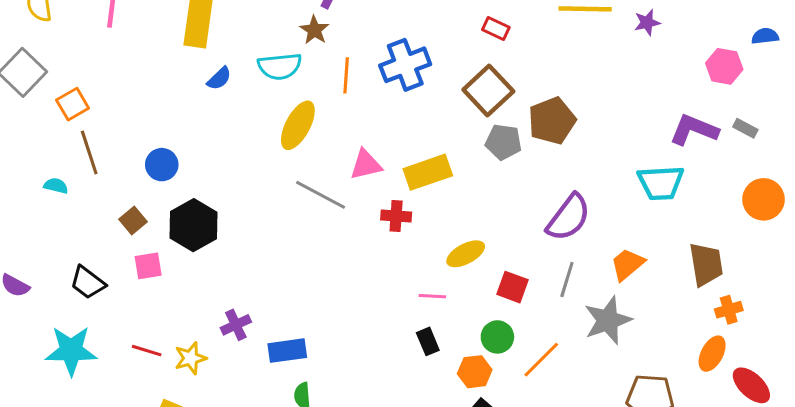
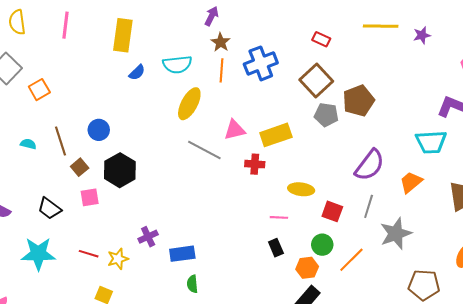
brown star: (314, 30) -> (221, 42), moved
brown line: (89, 153) -> (60, 141), moved
yellow ellipse: (466, 254) -> (301, 189), turned 35
orange trapezoid: (627, 264) -> (411, 182), moved

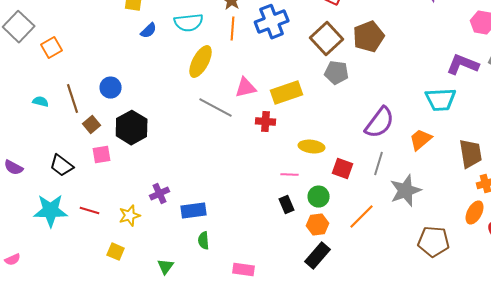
brown pentagon: (358, 101) -> (369, 37), moved
green circle: (322, 245) -> (319, 197), moved
red line: (89, 254) -> (90, 211), moved

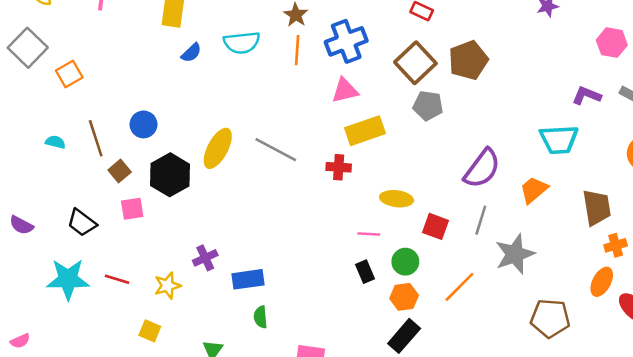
yellow ellipse: (201, 62) -> (218, 148), moved
purple L-shape: (463, 65) -> (587, 95), size x0.7
pink triangle: (246, 88) -> (345, 90), moved

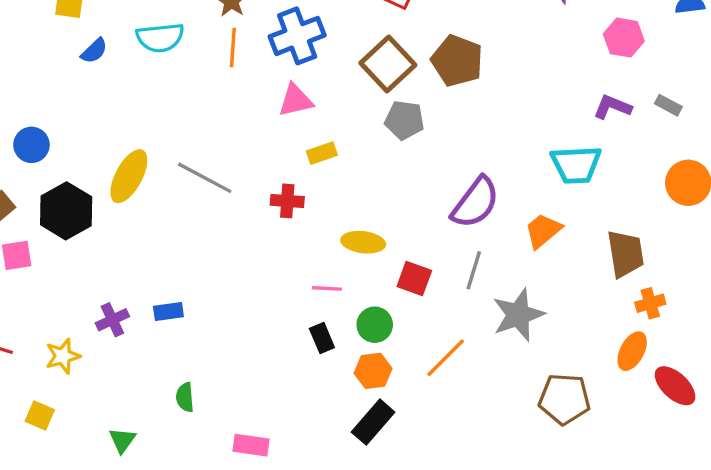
pink hexagon: (612, 43) -> (624, 38), moved
brown pentagon: (468, 60) -> (457, 61), turned -30
yellow rectangle: (365, 131) -> (322, 153), size x0.6
blue rectangle: (248, 279) -> (168, 311), moved, size x0.7

